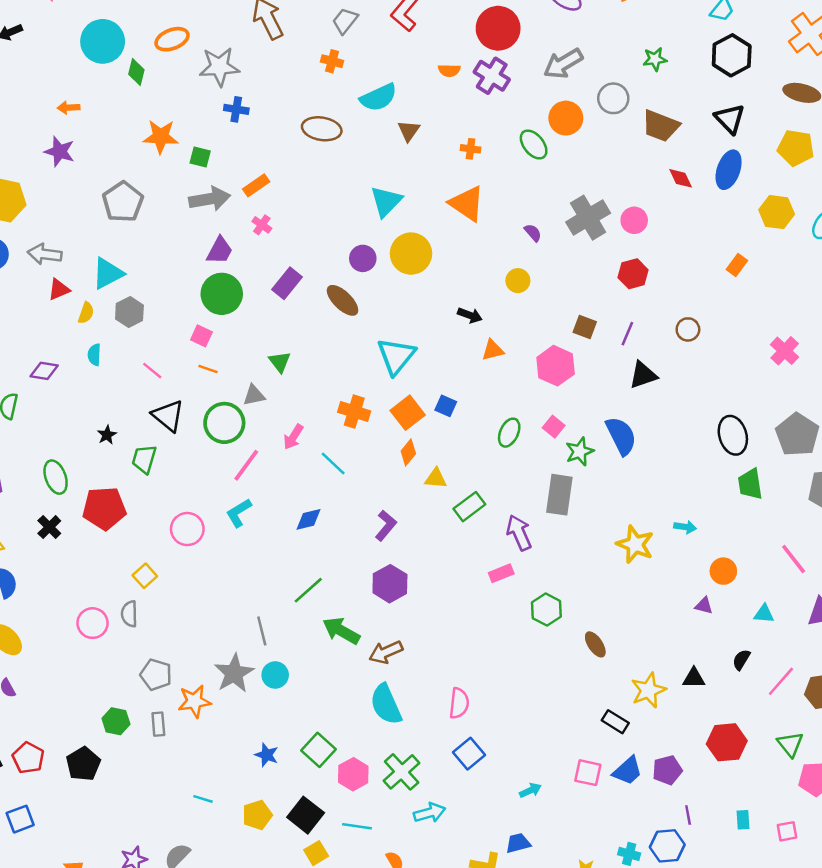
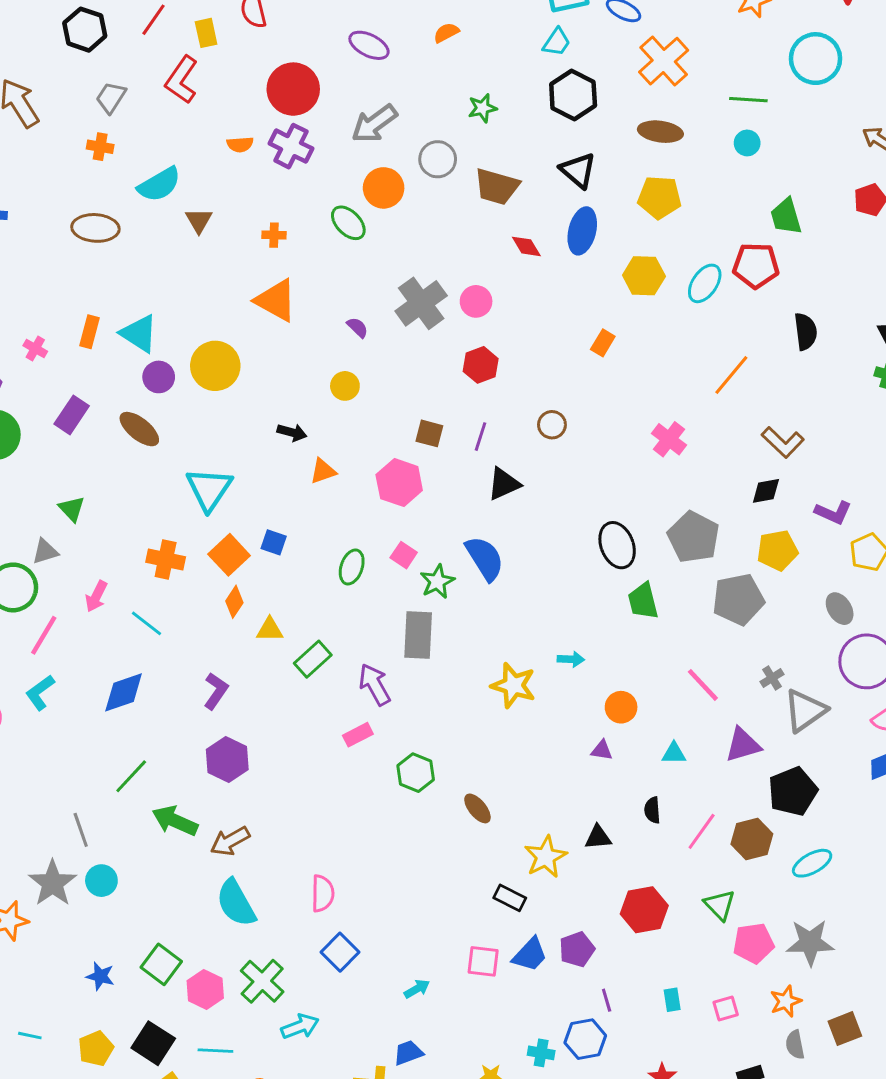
orange rectangle: (256, 185) -> (90, 332), moved, turned -35
cyan triangle: (386, 201) -> (139, 334), moved, turned -36
blue diamond: (309, 519) -> (124, 692), size x1.4
black semicircle: (741, 660) -> (652, 810), turned -30

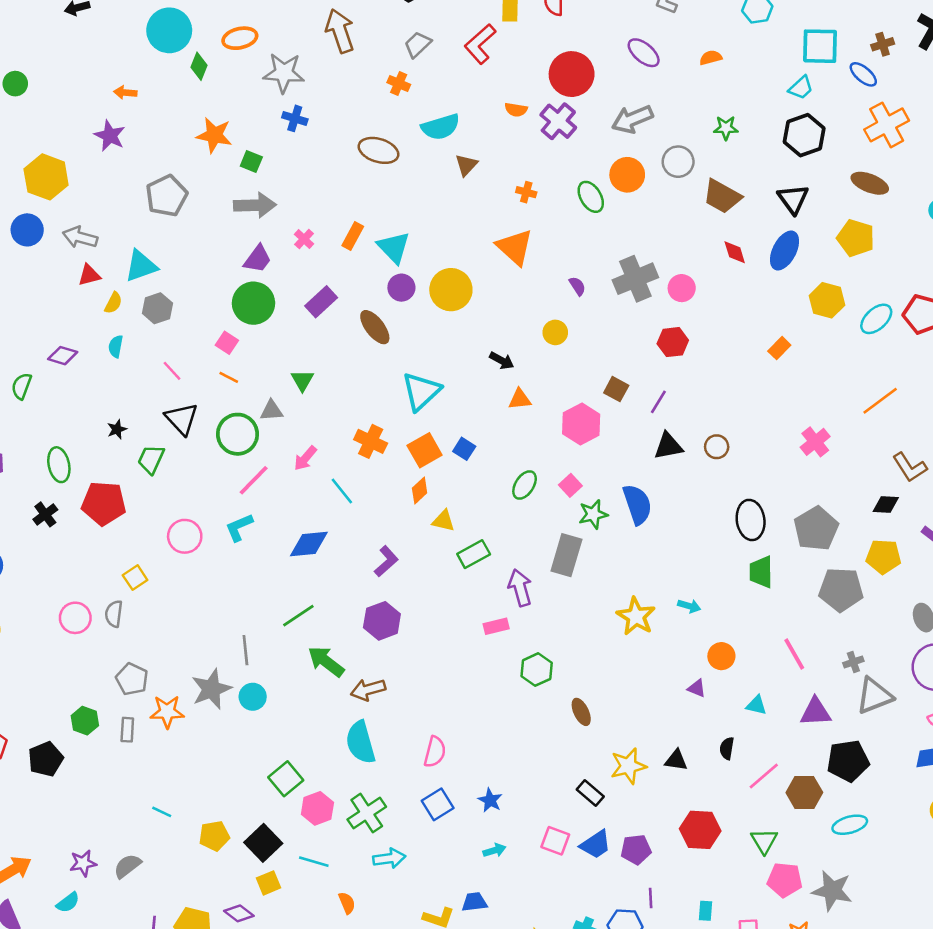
brown circle: (552, 425) -> (717, 447), moved
blue star: (100, 976) -> (490, 800), moved

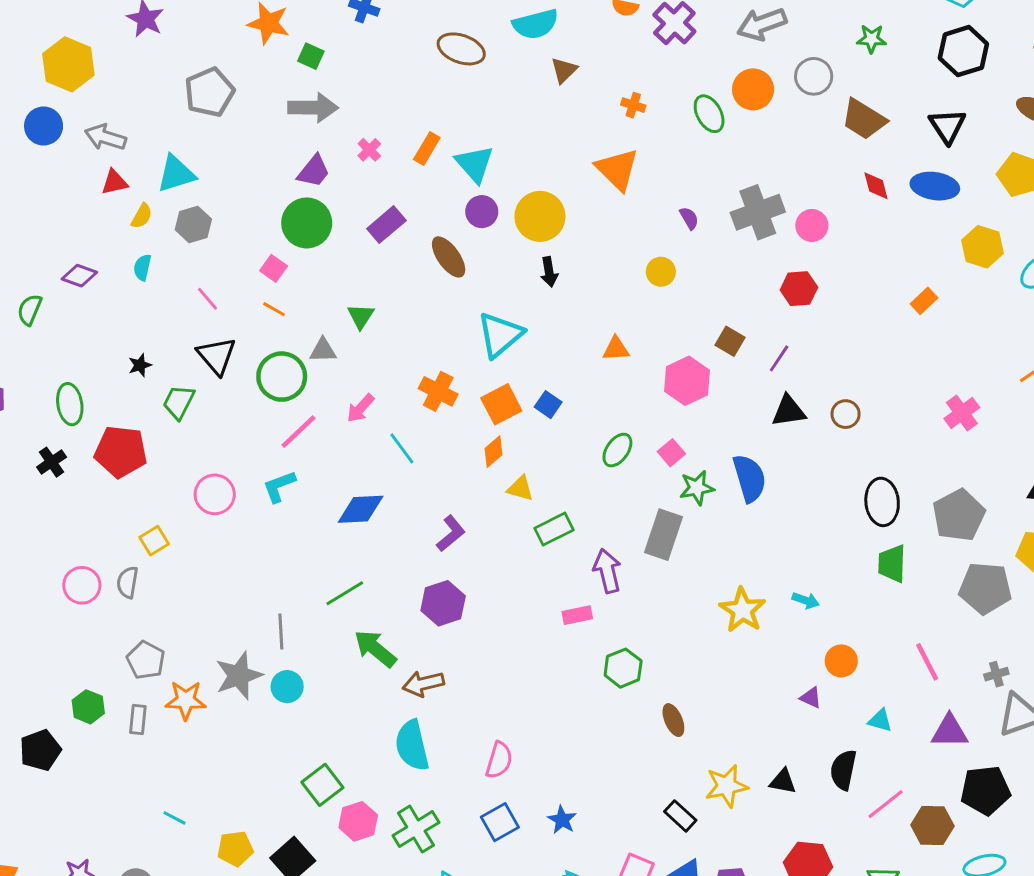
blue ellipse: (785, 250) -> (935, 186), turned 69
black arrow: (502, 361) -> (549, 272), moved, turned 50
black semicircle: (727, 748) -> (843, 770), size x1.5

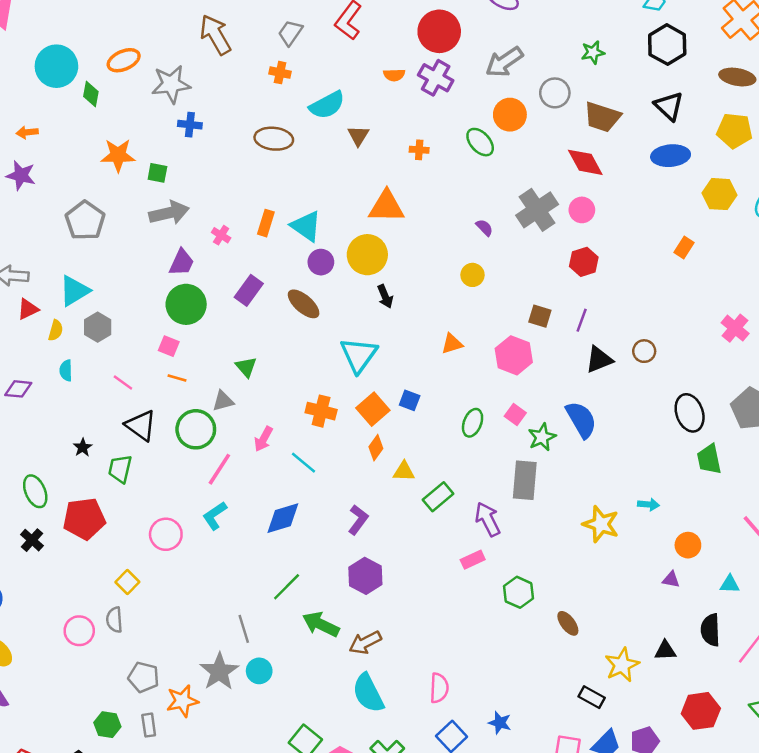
orange triangle: (617, 169) -> (386, 207), moved, turned -30
red diamond: (876, 186) -> (585, 162), moved, size x1.5

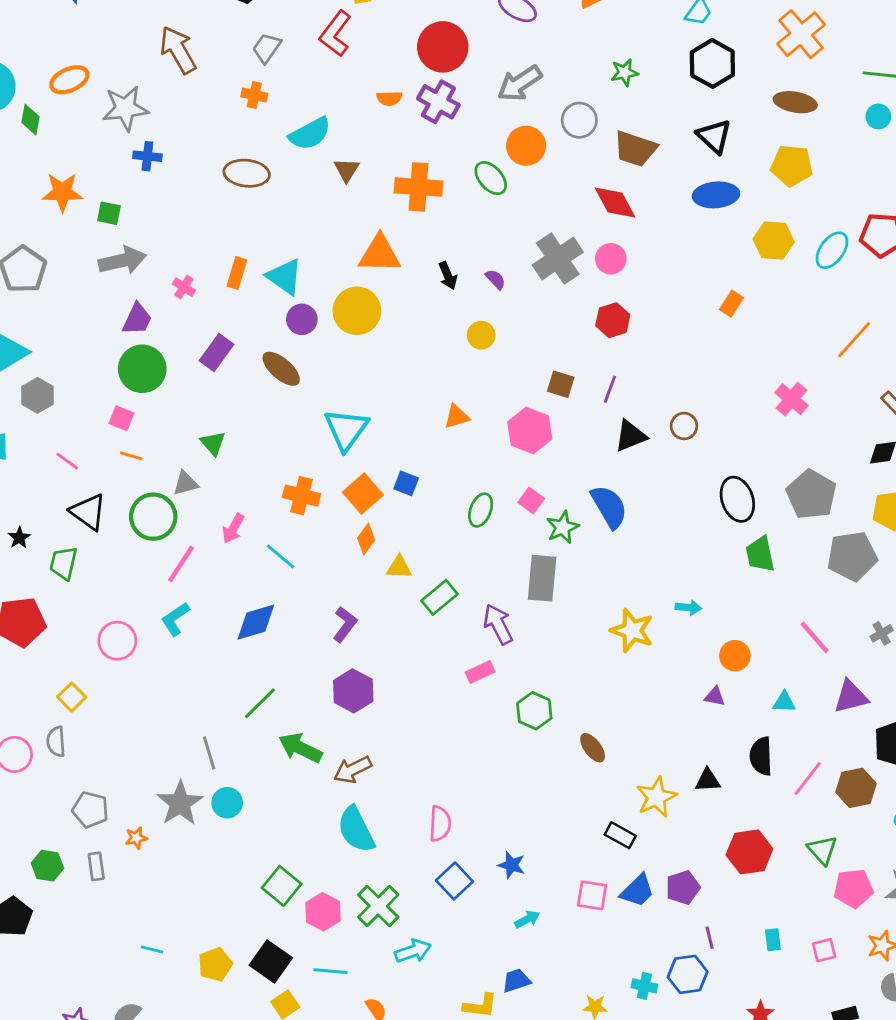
orange cross: (419, 150) -> (419, 187), size x2.0
black arrow: (385, 296) -> (448, 276), moved
orange star: (182, 701) -> (136, 838), size x0.6

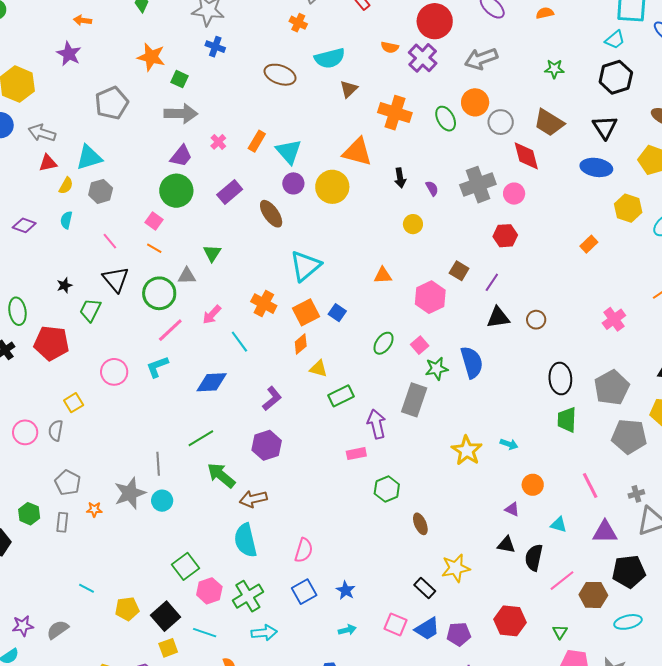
gray circle: (579, 120) -> (501, 122), moved
black triangle: (708, 780) -> (506, 545), moved
green triangle: (822, 850) -> (560, 632), size x0.7

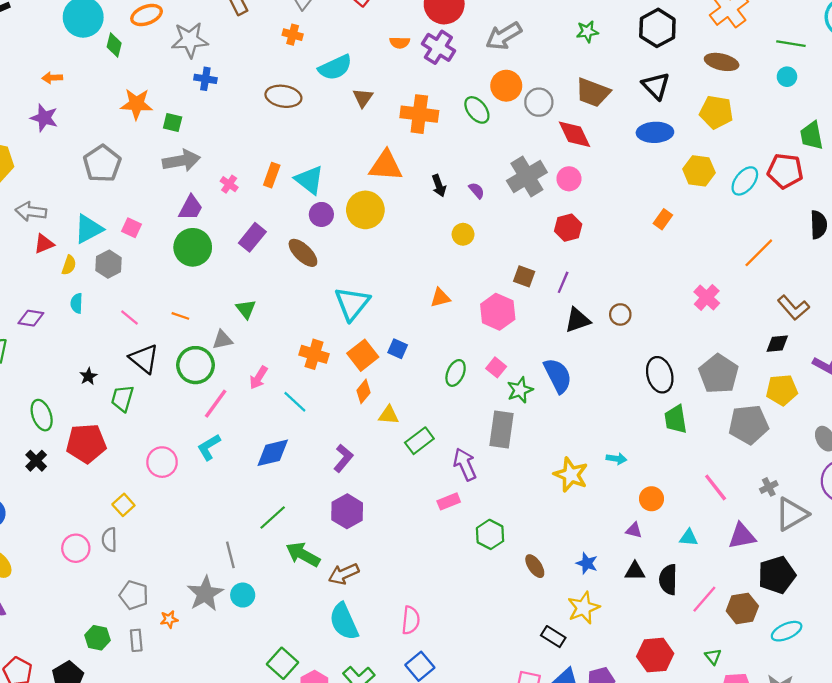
pink square: (154, 221) -> (132, 228), moved
blue star: (346, 590) -> (587, 563), moved

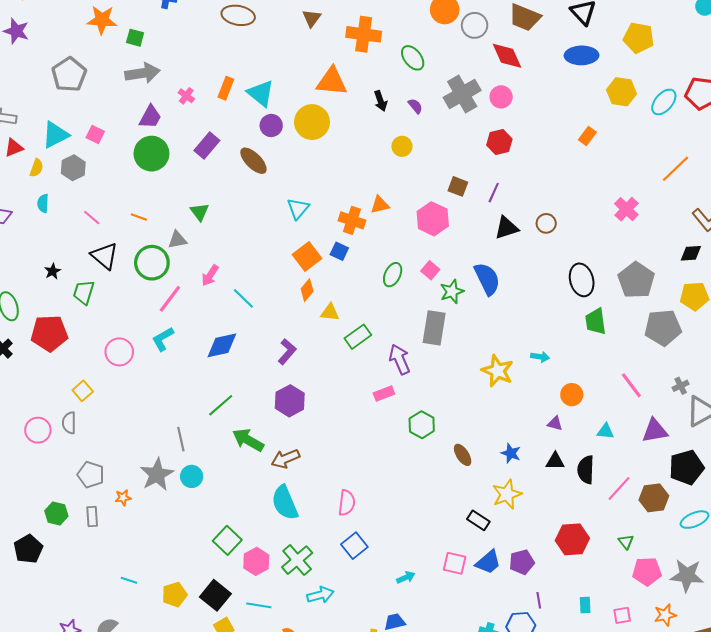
green ellipse: (477, 110) -> (413, 58), moved
cyan triangle: (352, 304) -> (298, 209), size x0.7
orange cross: (314, 354) -> (352, 220), moved

